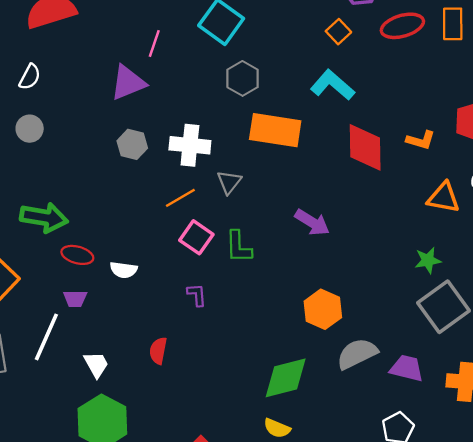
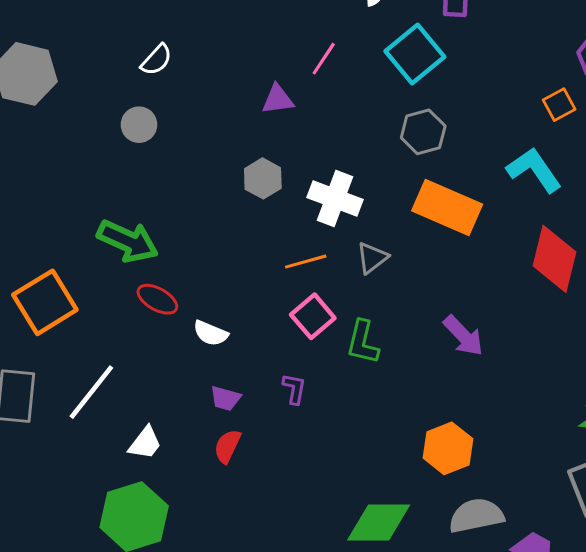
purple triangle: (128, 83) -> (278, 99), size x0.7
purple trapezoid: (75, 299) -> (225, 398), moved
white trapezoid: (96, 364) -> (145, 443), turned 52

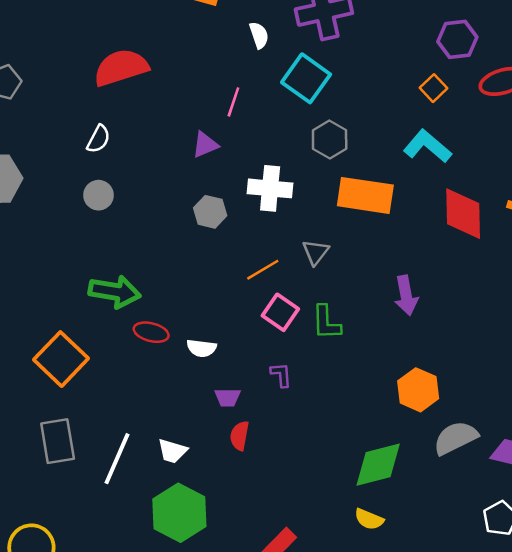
white cross: (335, 198) -> (270, 188), moved
purple arrow: (463, 336) -> (406, 295), turned 48
white line: (91, 392) -> (117, 459), moved
white trapezoid: (145, 443) -> (172, 451), turned 84

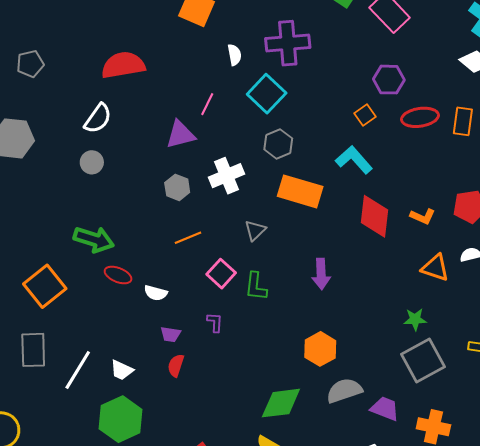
white semicircle: (98, 139) -> (98, 118), size x1.4
purple triangle: (205, 145) -> (180, 134), size x1.4
white cross: (270, 188) -> (227, 176), turned -36
orange line: (263, 270) -> (188, 238), moved

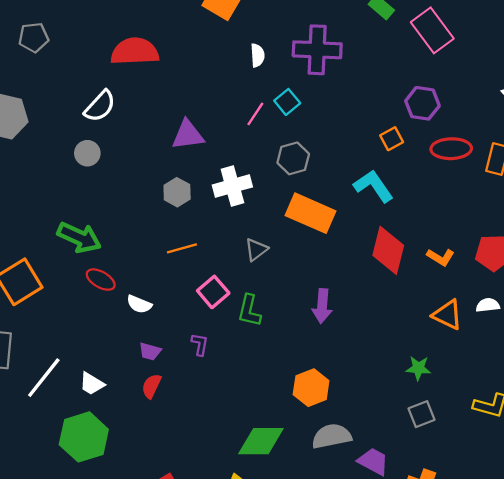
cyan square: (267, 94) -> (287, 102), size x0.6
pink line: (207, 104) -> (255, 114), moved
gray square: (423, 360) -> (422, 414), size x0.6

